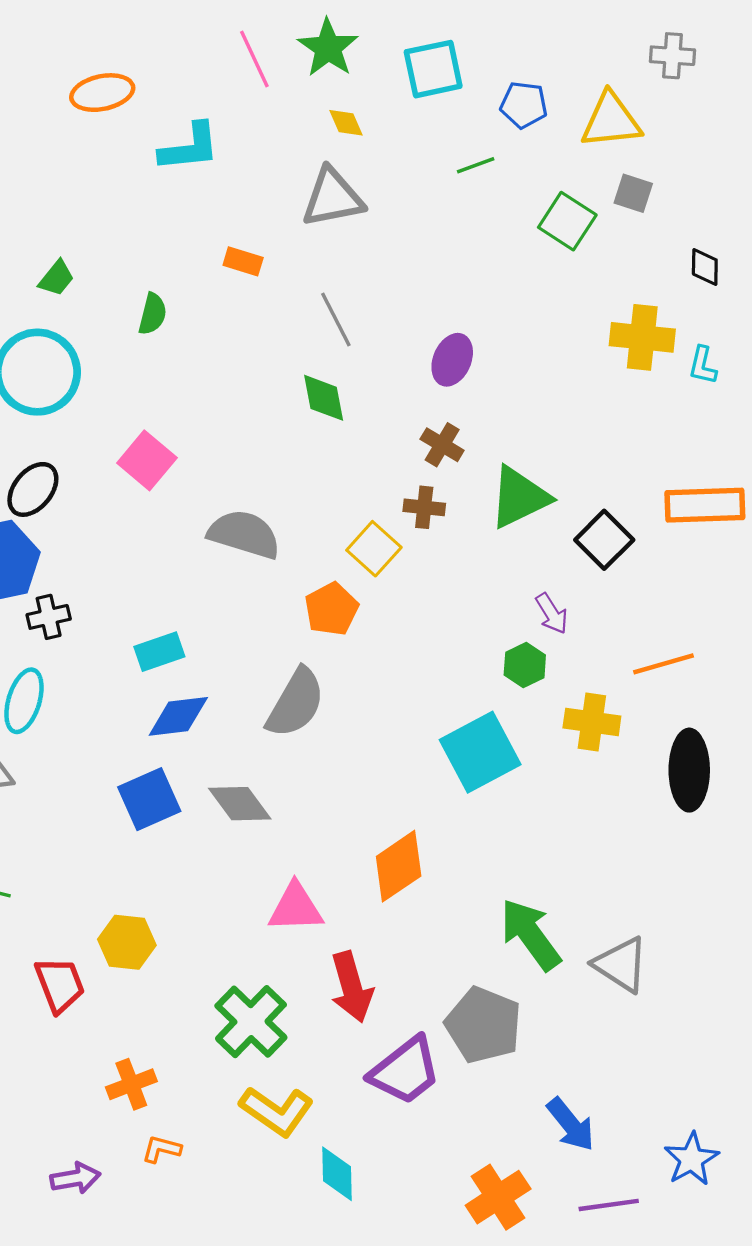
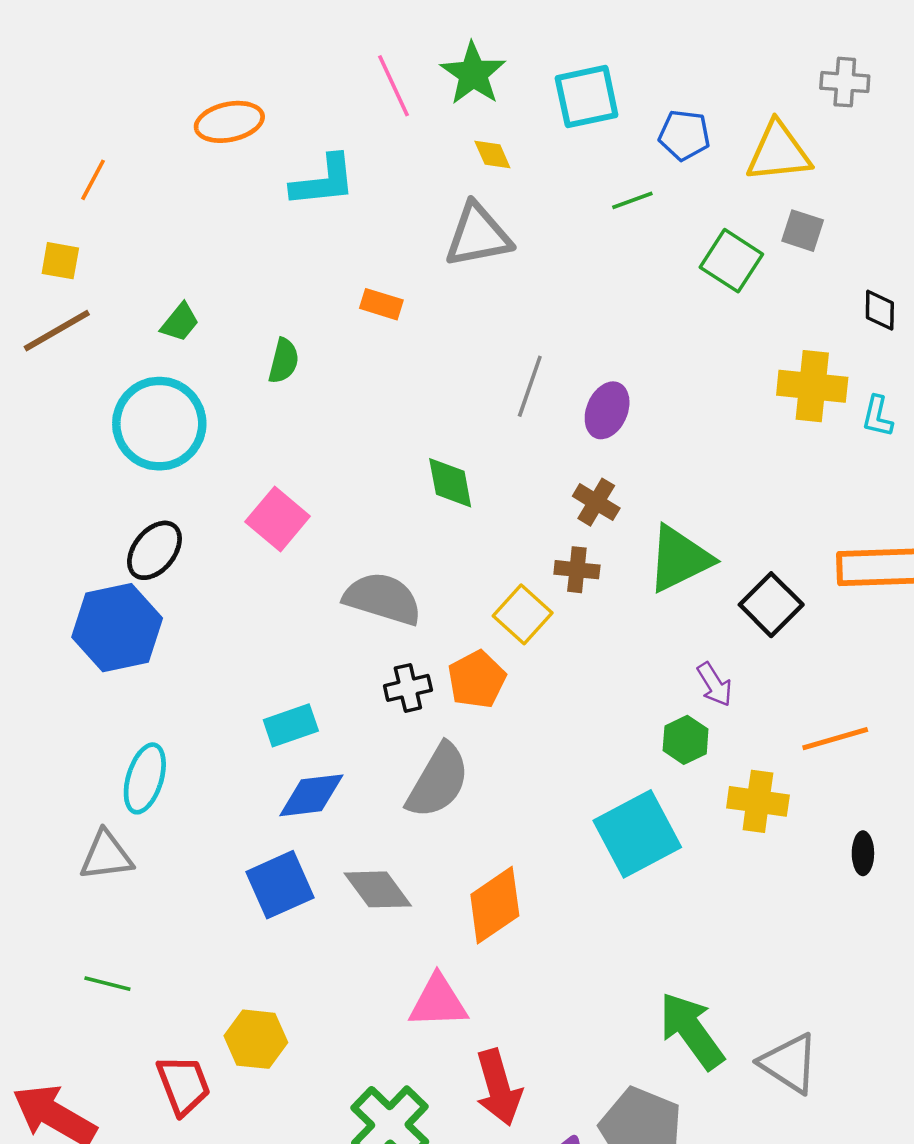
gray line: (336, 320) -> (530, 386), moved, turned 46
green diamond: (324, 398) -> (450, 483), moved
black cross: (49, 617) -> (408, 688), moved
black ellipse: (689, 770) -> (863, 853), size x0.5
orange diamond: (399, 866) -> (495, 905), moved

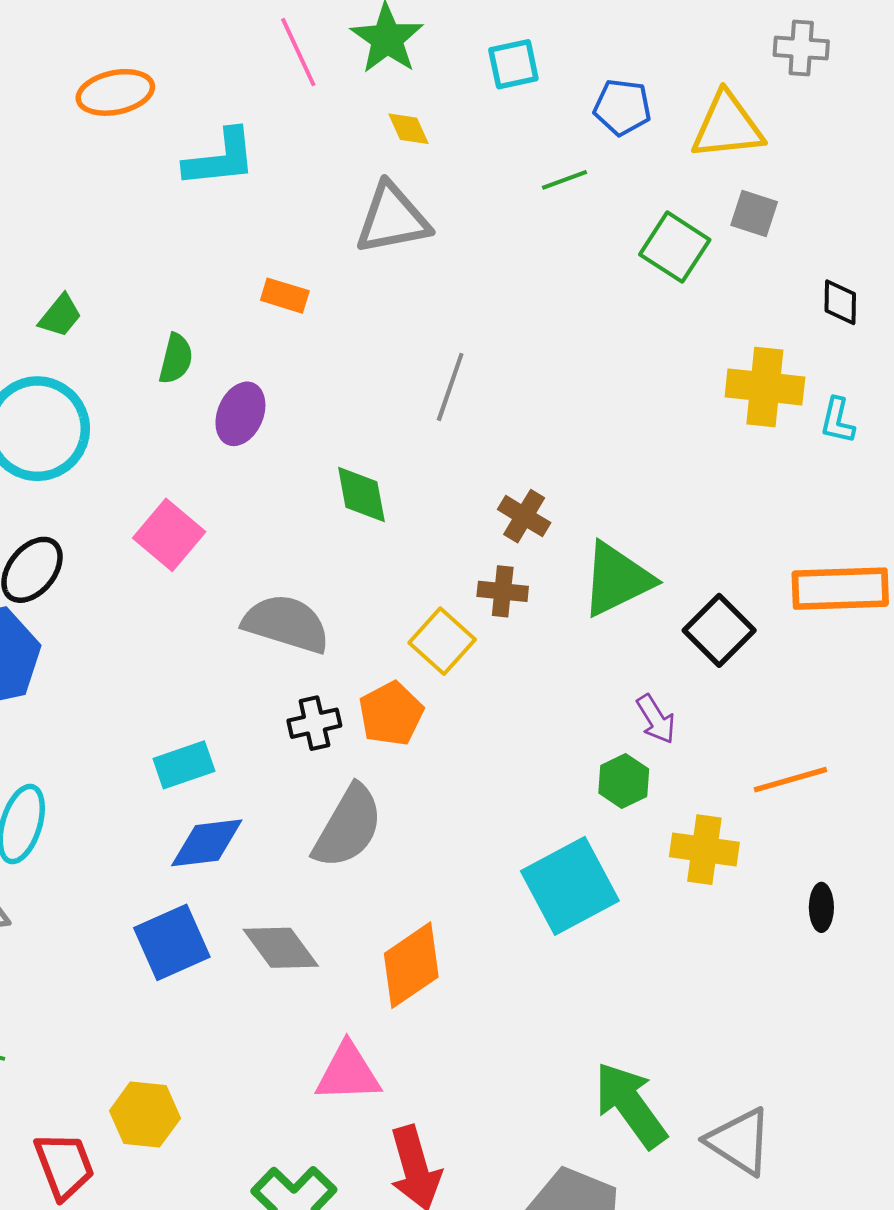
cyan square: (587, 97) -> (513, 64), size x0.7
purple ellipse: (607, 410) -> (240, 414), moved

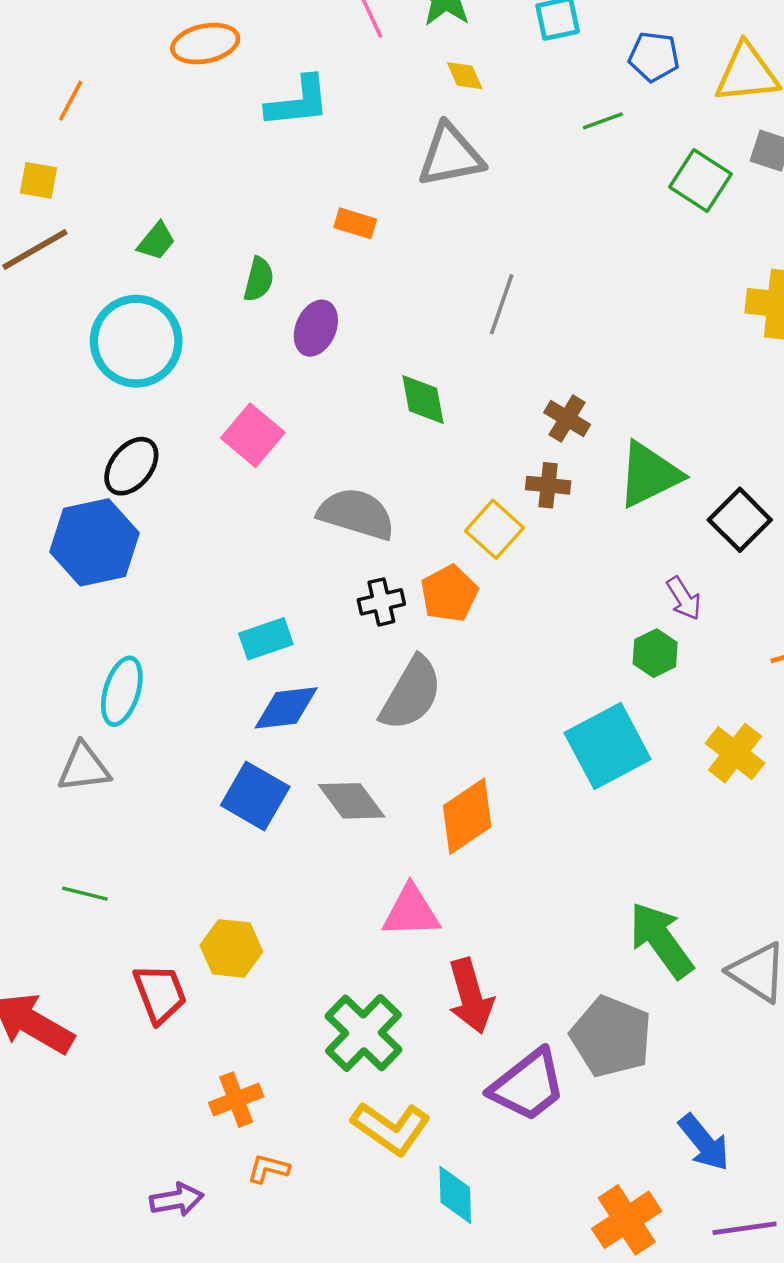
yellow cross: (704, 850) -> (735, 753), moved, turned 30
blue square: (172, 942) -> (255, 796), turned -36

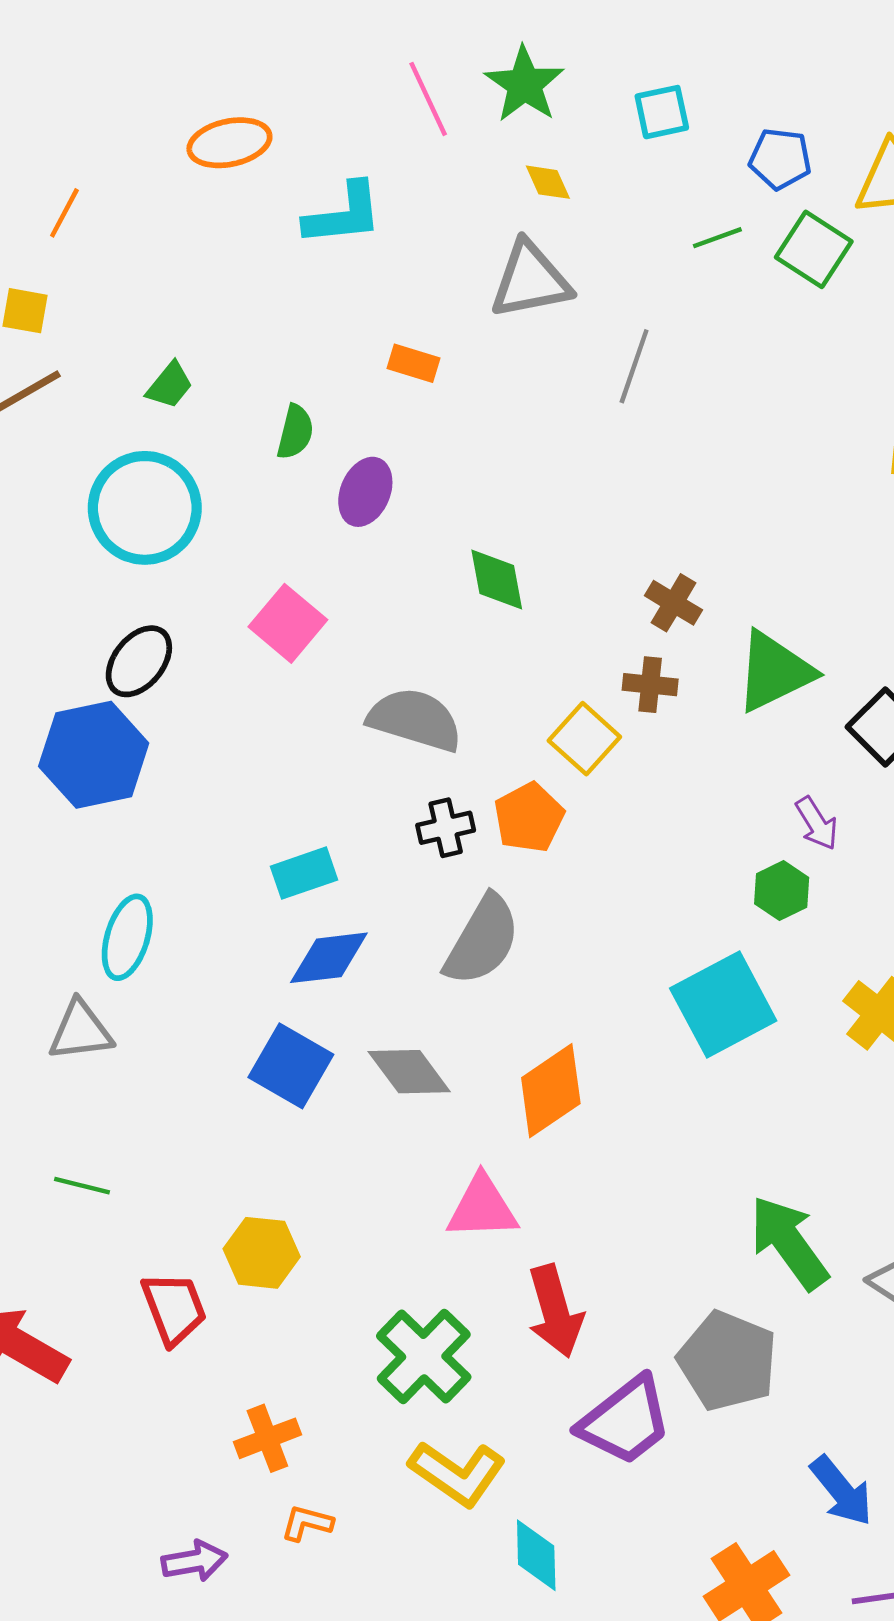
green square: (700, 180) -> (814, 249), moved
gray line: (502, 304) -> (634, 366), moved

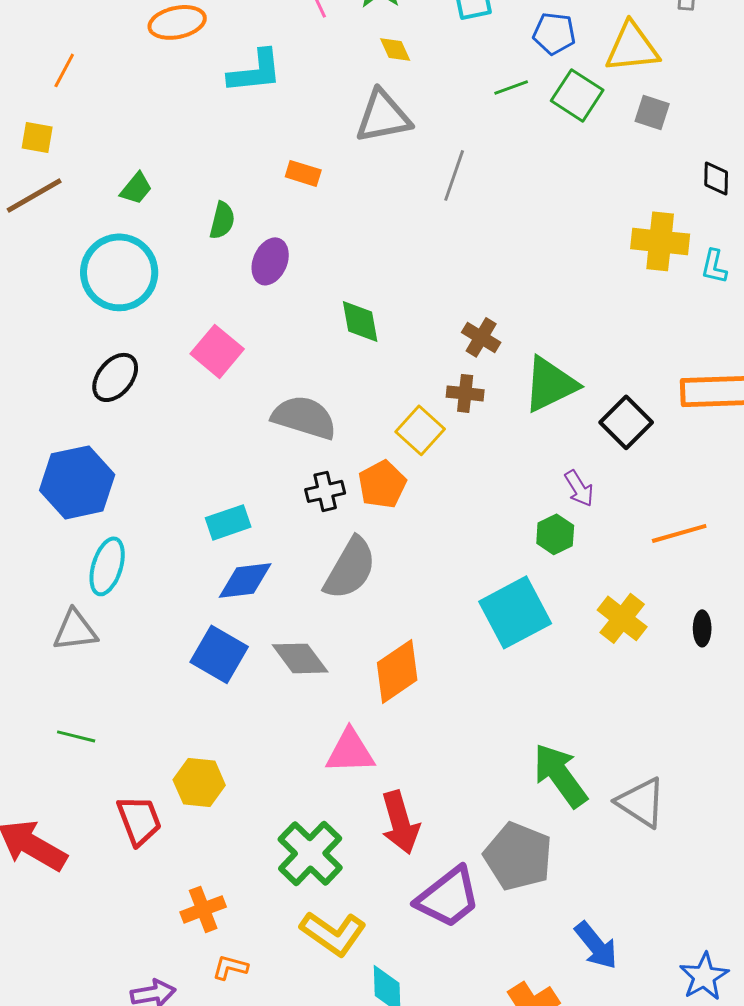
blue hexagon: (94, 755) -> (77, 482), moved

